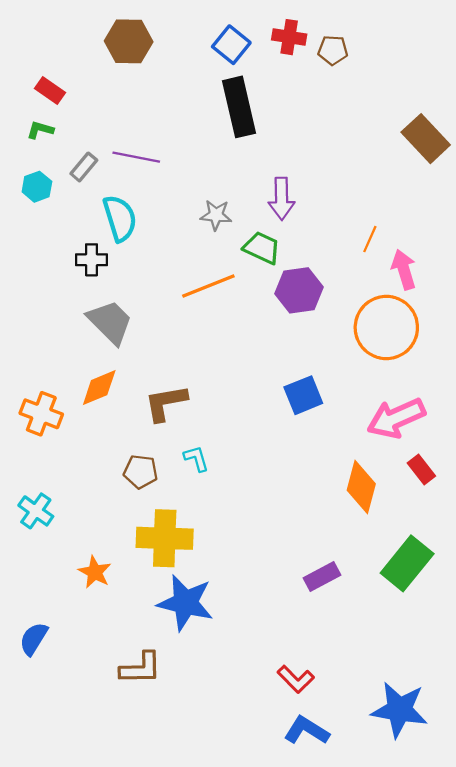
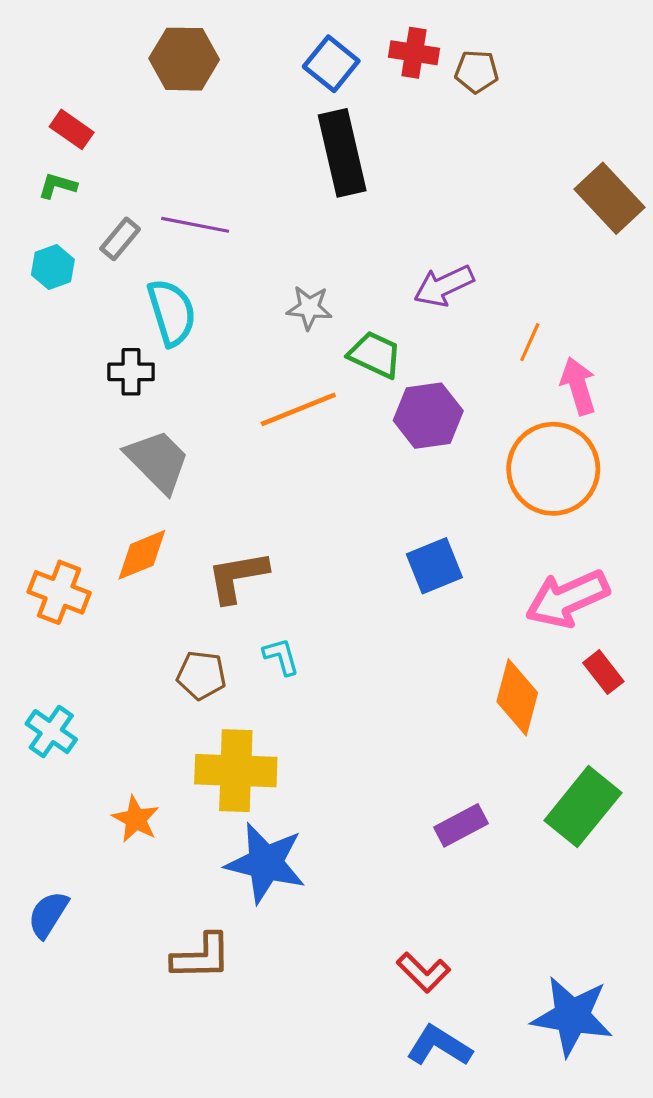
purple arrow: (282, 199) -> (444, 286), moved, turned 66

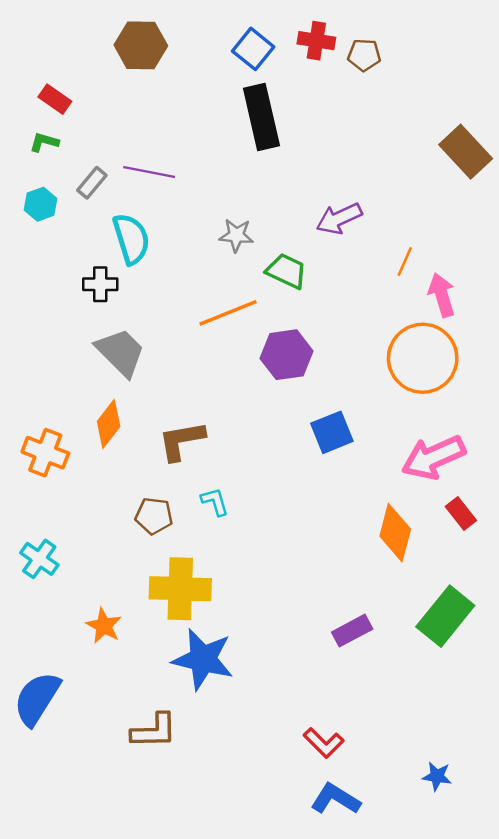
purple hexagon: (428, 416) -> (287, 355), moved
orange diamond: (142, 555) -> (109, 424), turned -30
blue semicircle: (48, 915) -> (37, 699), size x1.5
blue star: (572, 1016) -> (437, 776), size x0.5

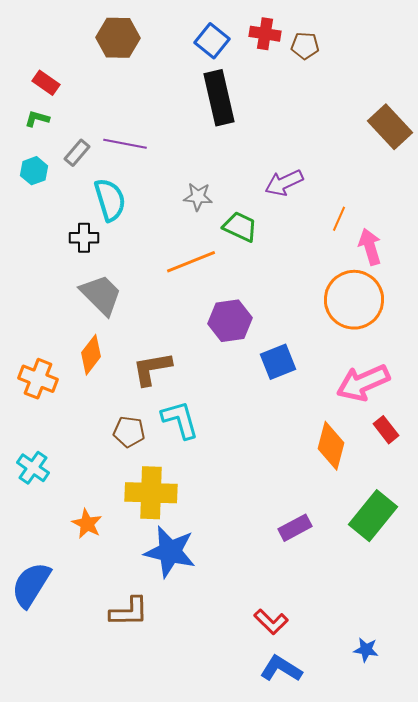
purple hexagon: (287, 355) -> (230, 321), moved
cyan L-shape: (215, 502) -> (180, 420), size x1.6

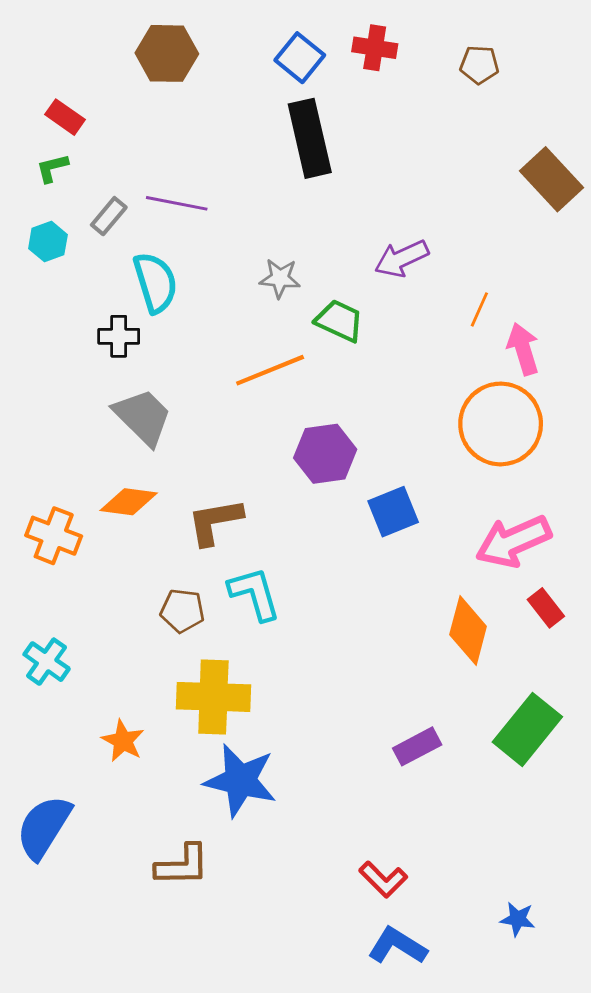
brown pentagon: (305, 46) -> (479, 65), moved
green L-shape: (37, 119) -> (52, 168), turned -30
orange diamond: (91, 355) -> (129, 502), turned 60

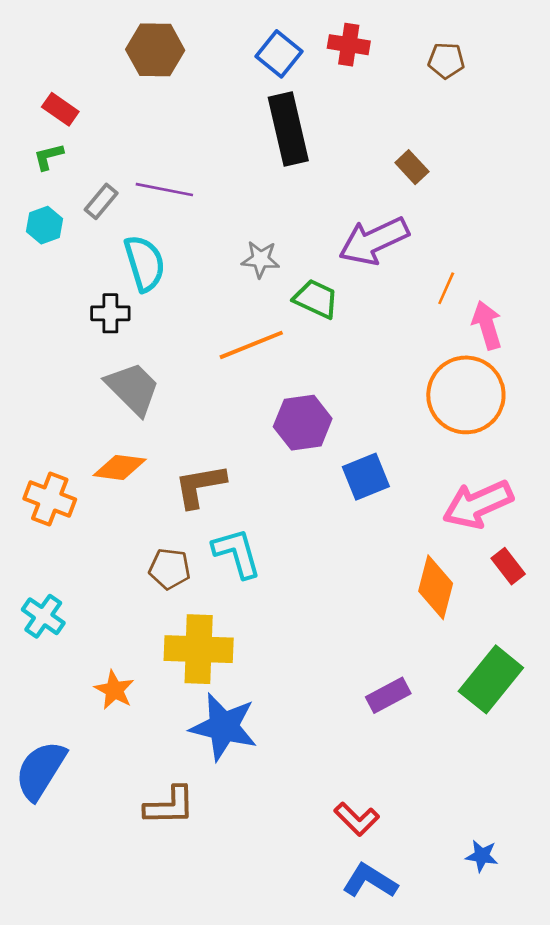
brown rectangle: (552, 179) -> (412, 167), moved, size x0.6
purple arrow: (402, 258) -> (374, 241), size x1.4

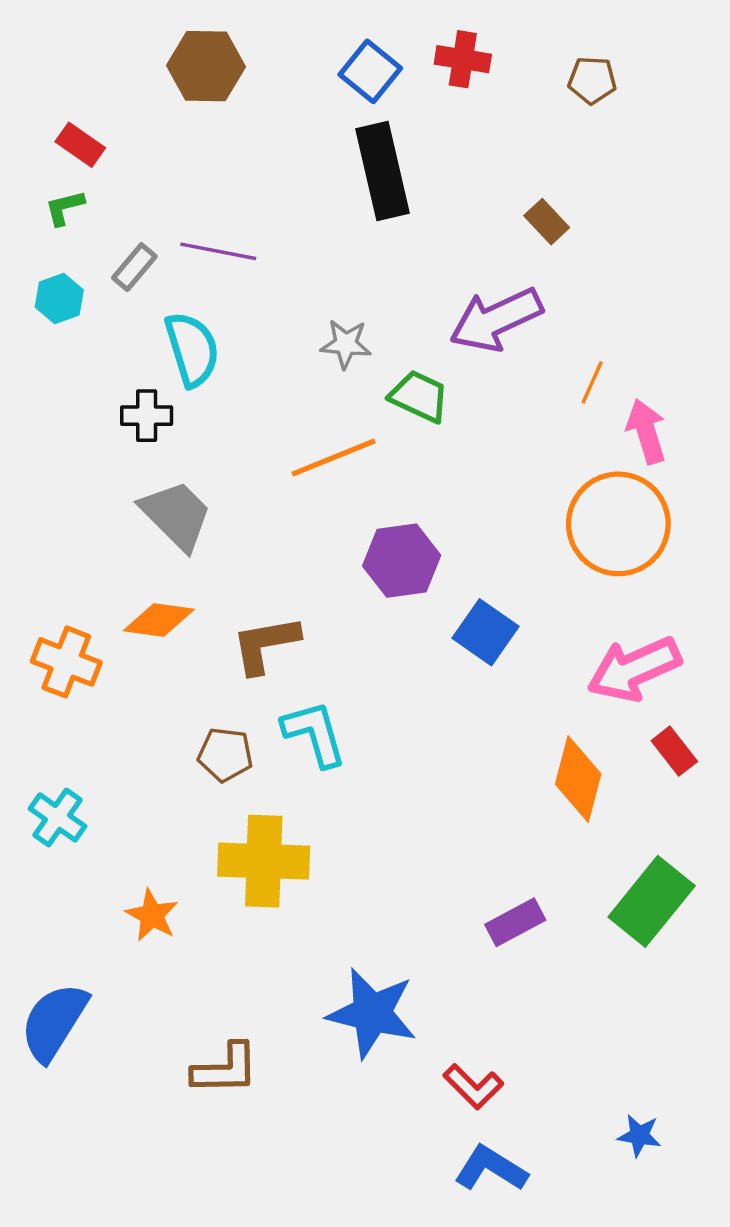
blue square: (366, 477) -> (486, 632), turned -33
blue star: (224, 727) -> (372, 1013), moved

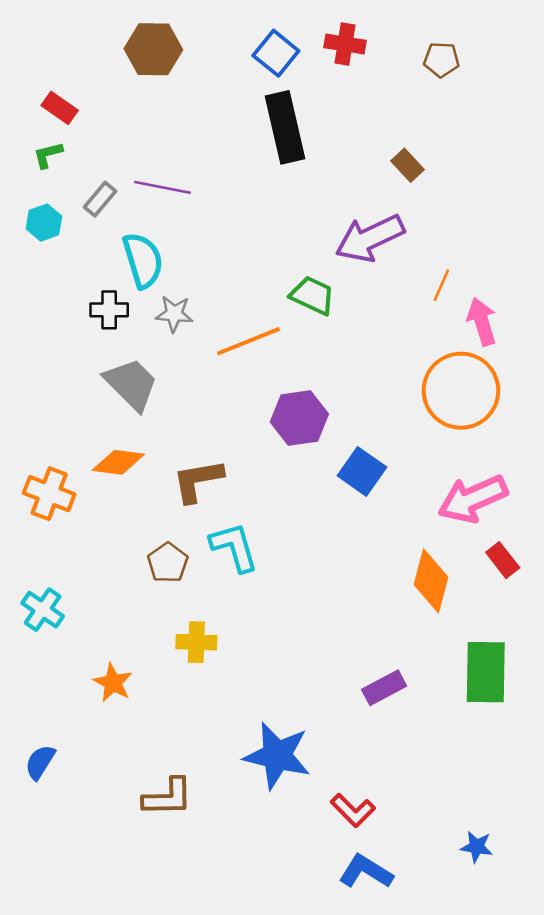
gray star: (346, 344) -> (174, 314), moved
brown pentagon: (225, 755) -> (168, 563), turned 30
yellow cross: (264, 861) -> (196, 642), size x0.6
green rectangle: (652, 901) -> (486, 672), turned -38
blue semicircle: (54, 1022) -> (40, 762), size x0.6

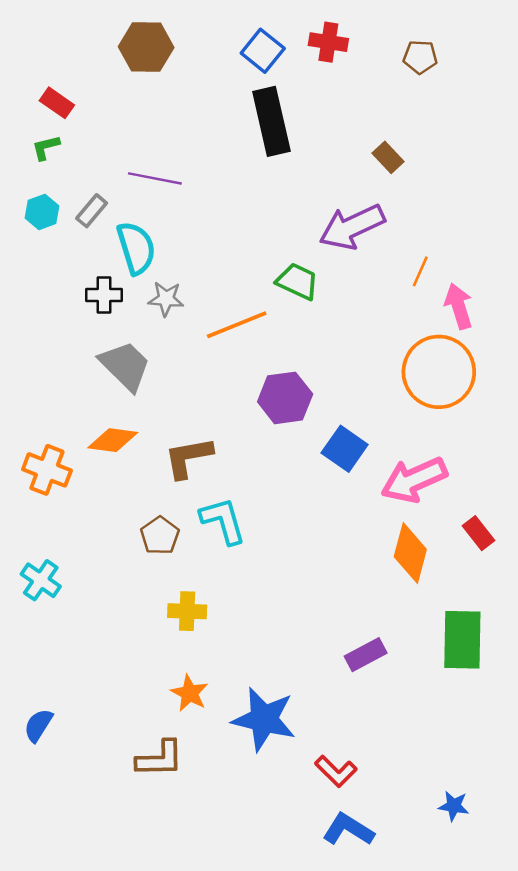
gray rectangle: (100, 199) -> (92, 211), moved
pink arrow: (473, 499) -> (414, 480), moved
orange star: (113, 683) -> (190, 693), moved

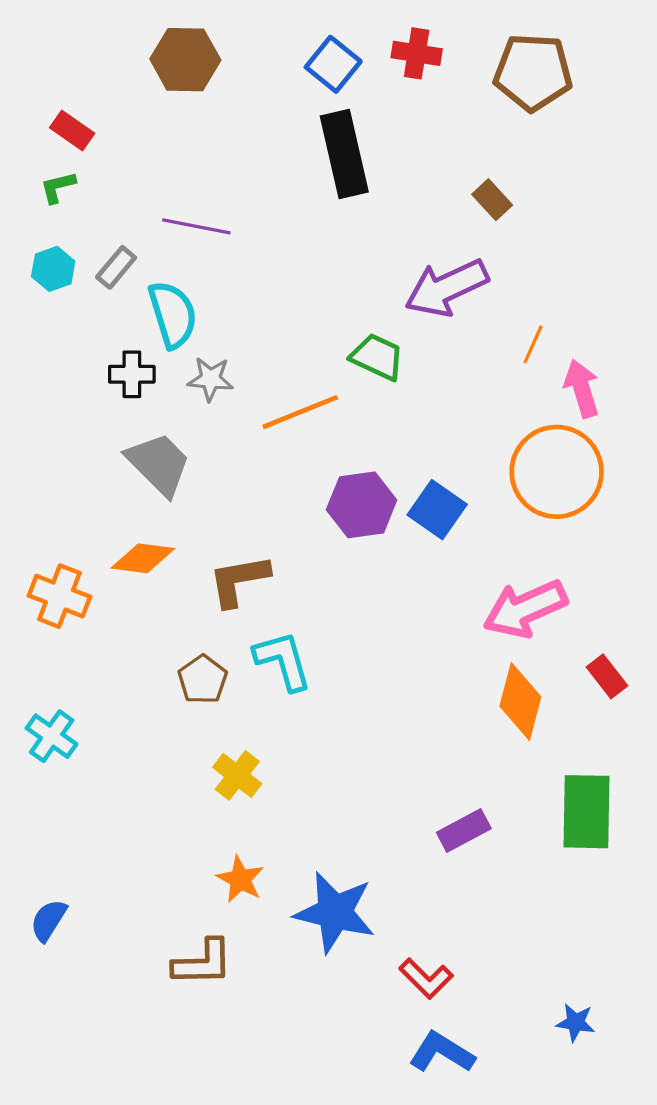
brown pentagon: (420, 57) -> (533, 72), size x1.8
blue square: (345, 449) -> (437, 510), moved
yellow cross: (187, 611) -> (237, 775), turned 36

